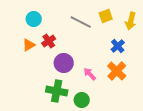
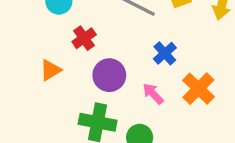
orange triangle: (29, 45) -> (50, 70), moved
blue cross: (118, 46) -> (165, 53), moved

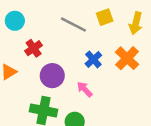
orange cross: (198, 89) -> (127, 58), moved

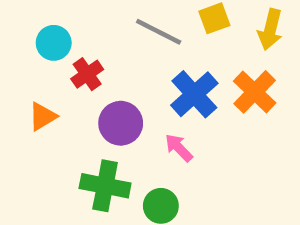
cyan circle: (15, 21) -> (54, 43), moved
blue cross: (93, 59) -> (194, 94), size x1.5

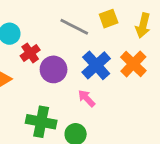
purple circle: (121, 123) -> (54, 69), moved

